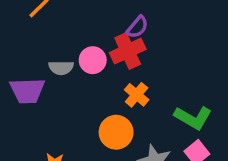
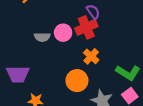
purple semicircle: (137, 27) -> (93, 12), turned -77
purple trapezoid: (27, 91) -> (18, 74), moved

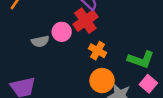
orange circle: (77, 81) -> (102, 81), moved

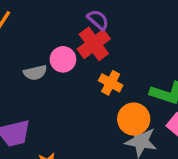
orange circle: (102, 81) -> (134, 119), moved

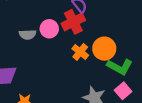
orange circle: (134, 119) -> (104, 49), moved

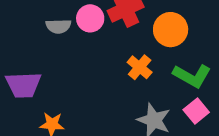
orange circle: (104, 49) -> (171, 30), moved
orange cross: (80, 52) -> (140, 67), moved

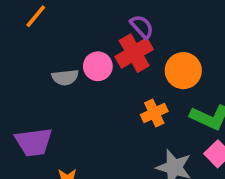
orange cross: (140, 67) -> (154, 113), turned 30

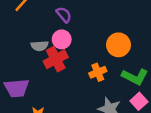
purple semicircle: (142, 27) -> (64, 15), moved
red cross: (134, 53) -> (56, 59), moved

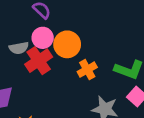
orange circle: (118, 45) -> (67, 44), moved

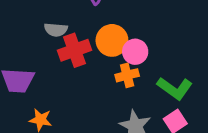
pink circle: (43, 38) -> (135, 52), moved

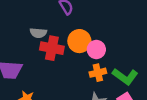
red cross: (74, 50) -> (52, 48), turned 30
orange cross: (127, 75) -> (98, 73), moved

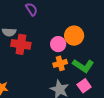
orange circle: (79, 41) -> (74, 36), moved

